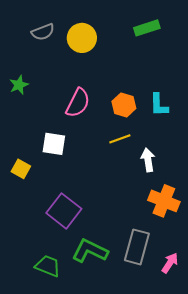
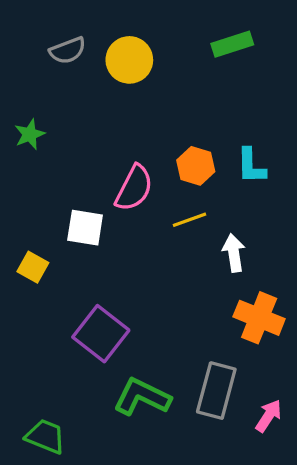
pink semicircle: (78, 103) -> (134, 188), moved
green trapezoid: (48, 266) -> (45, 436), moved

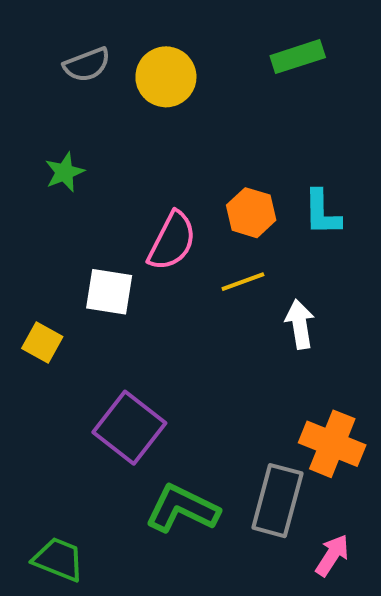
green star: (30, 134) -> (65, 172), moved
orange cross: (259, 318) -> (332, 444), moved
pink arrow: (269, 416) -> (332, 555), moved

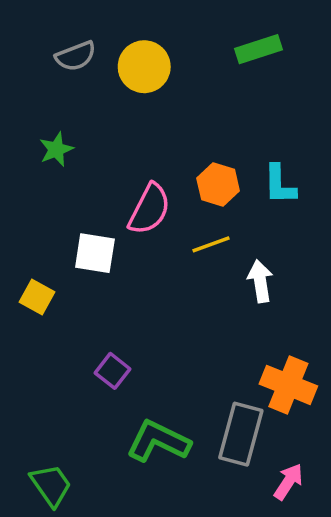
purple square: (129, 428) -> (113, 371), size x0.6
green trapezoid: (58, 559) -> (51, 485), turned 33

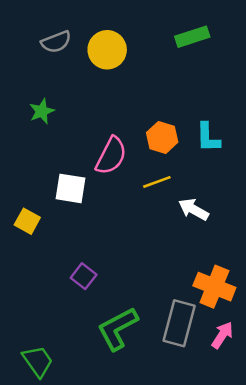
white arrow: (260, 281) -> (194, 209), turned -52
green L-shape: (158, 441) -> (118, 329), turned -54
pink arrow: (288, 482) -> (222, 335), moved

